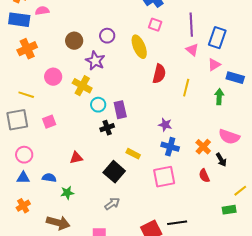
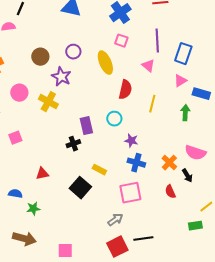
pink triangle: (192, 50) -> (148, 66), moved
cyan circle: (98, 105) -> (114, 119), moved
gray arrow: (112, 204) -> (115, 220), moved

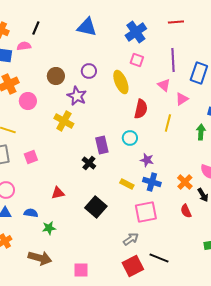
pink triangle: (180, 81) -> (182, 99), moved
pink circle: (19, 93) -> (28, 101), moved
black cross: (73, 144) -> (89, 163), turned -32
yellow rectangle: (99, 170) -> (127, 184), moved
black line: (143, 239) -> (159, 258), turned 30

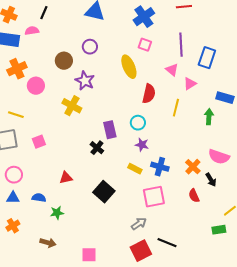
purple circle: (89, 71) -> (90, 47), moved
purple star: (147, 160) -> (142, 145), moved
brown arrow: (40, 258) -> (48, 243), size x0.7

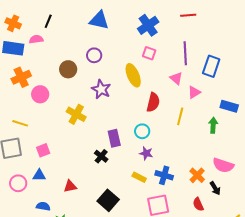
purple star: (85, 81) -> (101, 89), moved
blue triangle: (13, 198) -> (39, 175), moved

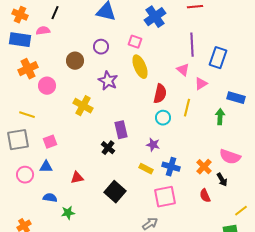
pink square: (149, 53) -> (135, 42), moved
cyan circle: (142, 131) -> (163, 118), moved

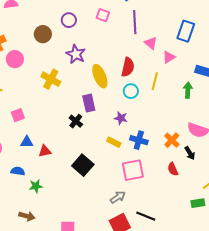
purple line: (192, 45) -> (135, 22), moved
yellow ellipse: (140, 67) -> (100, 76), moved
blue triangle: (46, 167) -> (27, 142), moved

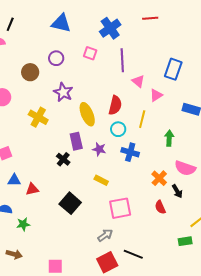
green arrow: (188, 90) -> (169, 138), moved
purple star: (121, 118) -> (99, 149), moved
blue cross: (139, 140) -> (130, 152), moved

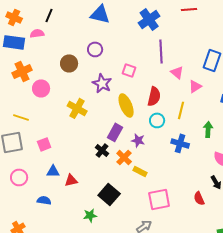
pink square: (90, 53) -> (129, 70), moved
purple rectangle: (76, 141) -> (115, 132), turned 42
blue cross: (130, 152) -> (180, 143), moved
orange cross: (159, 178) -> (124, 157), moved
green star: (23, 224) -> (90, 215), moved

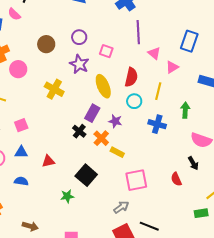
pink semicircle: (37, 33) -> (14, 14), turned -128
purple circle: (95, 49) -> (79, 37), moved
blue triangle: (53, 171) -> (21, 152), moved

